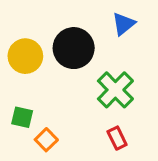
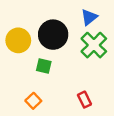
green cross: (115, 90) -> (94, 45), moved
green square: (22, 117) -> (44, 66), moved

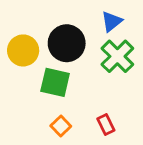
green square: (44, 66) -> (55, 82), size x1.5
orange square: (33, 101) -> (61, 126), moved

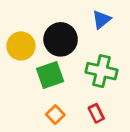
green cross: (117, 56) -> (101, 71), moved, turned -32
green square: (55, 82) -> (50, 75), turned -32

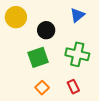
black circle: (61, 39) -> (46, 30), size x0.7
yellow circle: (21, 46) -> (16, 17), moved

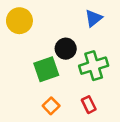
black circle: (46, 30) -> (66, 49), moved
green cross: (77, 54) -> (94, 66), turned -30

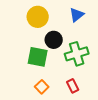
yellow circle: (19, 21) -> (38, 17), moved
green square: (46, 69) -> (38, 57), turned 30

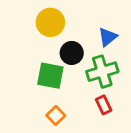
blue triangle: (77, 15) -> (108, 37), moved
red rectangle: (73, 86) -> (104, 105), moved

